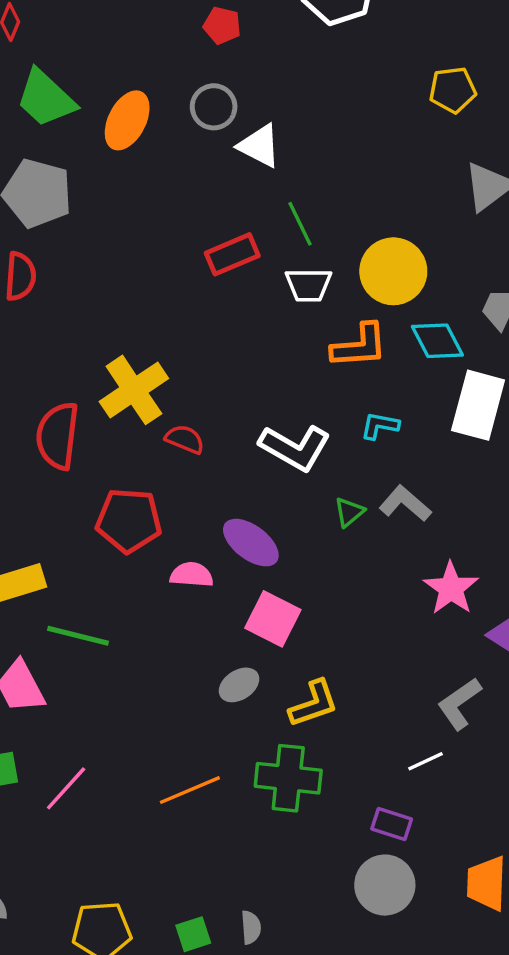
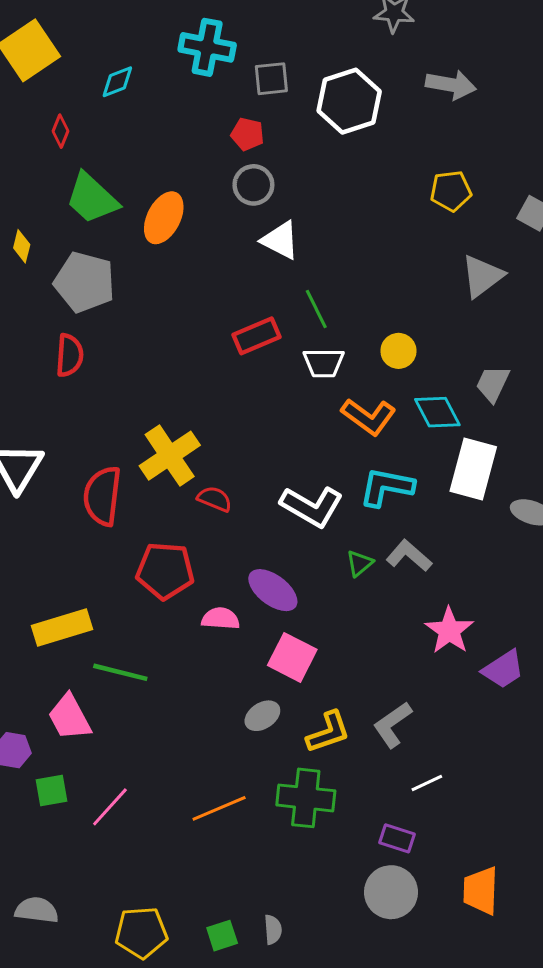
gray circle: (214, 107) -> (253, 185), moved
yellow circle: (393, 271) -> (398, 351), size x0.6
orange L-shape: (359, 346) -> (369, 417), turned 40
cyan L-shape: (380, 426) -> (387, 487), size x1.6
gray L-shape: (459, 704) -> (392, 725), moved

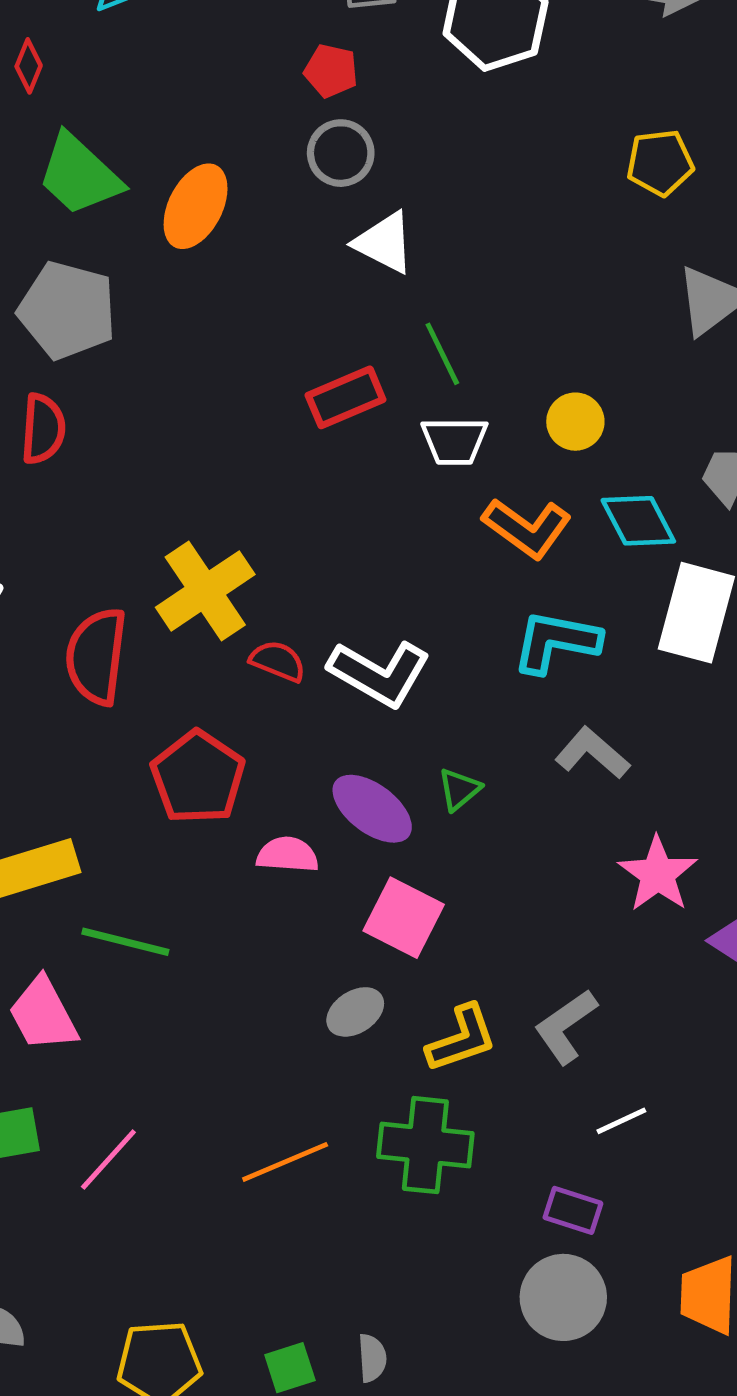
white L-shape: (312, 506) -> (379, 673), moved
green triangle: (360, 563) -> (459, 789), moved
red pentagon: (165, 571) -> (198, 777), turned 30

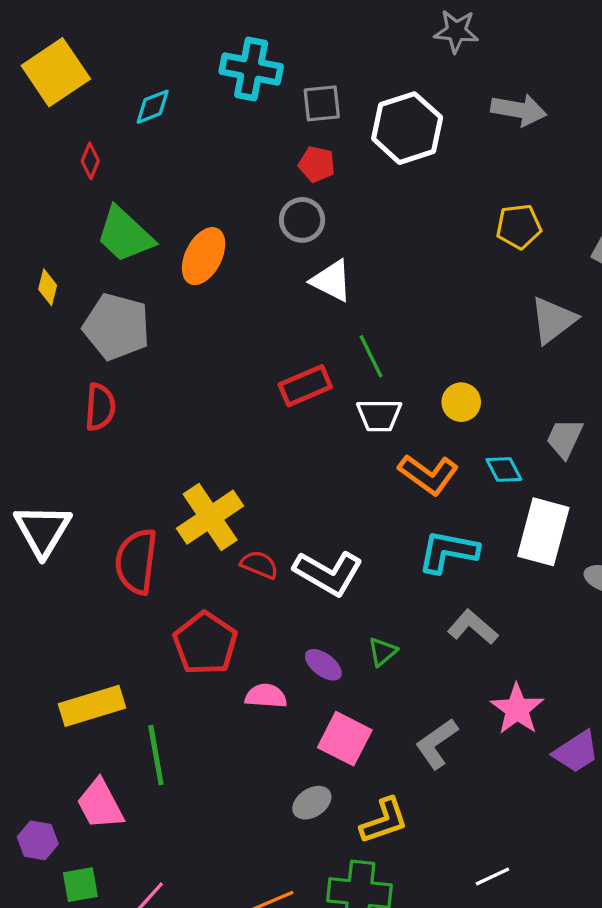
red pentagon: (331, 71) -> (317, 164), moved
cyan diamond: (638, 521) -> (504, 469), size x0.7
purple ellipse: (372, 809) -> (323, 665), size x0.7
green line: (125, 942) -> (156, 755), turned 66
gray L-shape: (566, 1026) -> (437, 744), moved

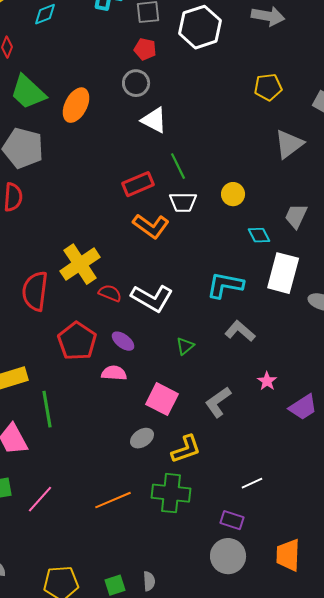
orange L-shape: (428, 474) -> (151, 226), moved
purple ellipse: (323, 665) -> (123, 341), moved
pink star: (517, 709) -> (267, 381), size x0.6

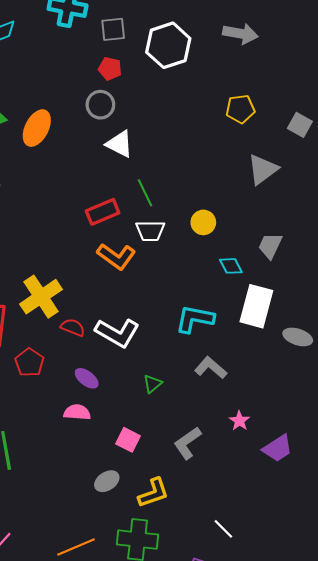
red pentagon: (77, 341) -> (29, 362), moved, size x0.7
pink square: (162, 399) -> (128, 440), size x0.7
white line: (252, 483) -> (223, 529), turned 70

